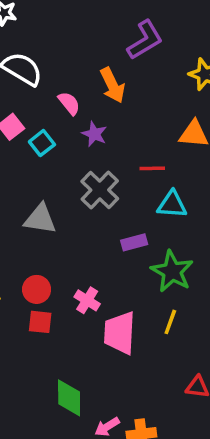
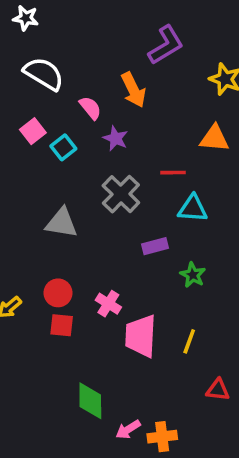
green star: (172, 271) -> (193, 275), size x0.6
yellow line: (170, 322) -> (189, 341), moved

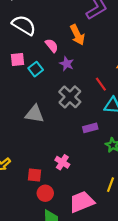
pink square: (33, 131) -> (17, 59), turned 32
red line: (173, 173) -> (101, 84), turned 56
red circle: (58, 293) -> (45, 193), moved
pink trapezoid: (141, 336) -> (82, 202), moved, turned 65

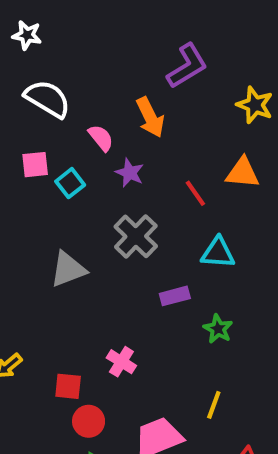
red line: (101, 84) -> (195, 193), moved
gray triangle: (35, 114) -> (68, 269), turned -30

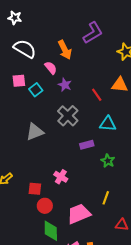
orange arrow: (150, 117) -> (65, 50), moved

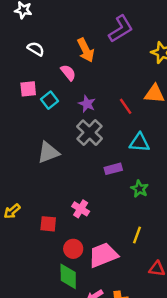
white semicircle: (25, 49) -> (36, 49), size x0.6
purple star: (65, 85) -> (87, 104), moved
red circle: (45, 206) -> (73, 249), moved

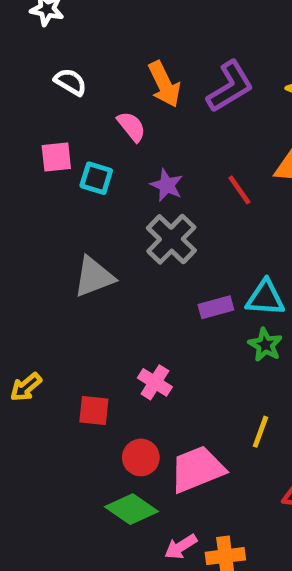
purple L-shape: (121, 29) -> (230, 87), moved
cyan square: (49, 100) -> (96, 178), turned -35
cyan triangle: (139, 143) -> (265, 298), moved
green diamond: (68, 276) -> (131, 509), turned -55

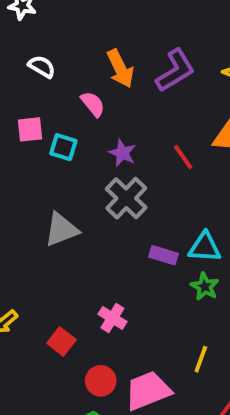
purple rectangle: (216, 307) -> (164, 255), turned 32
red square: (94, 411) -> (61, 342), turned 32

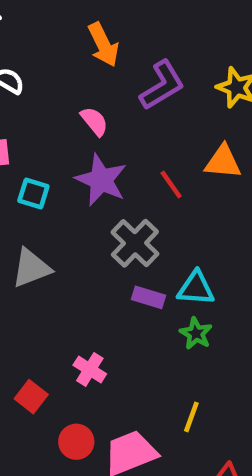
orange arrow: (120, 69) -> (103, 45), moved
pink semicircle: (93, 104) -> (94, 121), moved
cyan square: (63, 147) -> (33, 194), moved
purple star: (122, 153) -> (101, 180), size x1.6
gray cross: (126, 198) -> (135, 243), moved

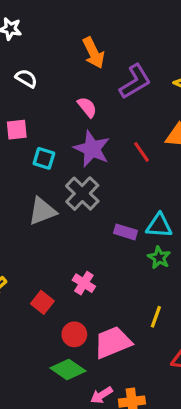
gray cross: (135, 243) -> (82, 194), moved

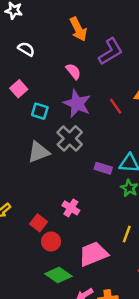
pink square: (17, 130) -> (19, 89), turned -35
red circle: (74, 334) -> (51, 241), moved

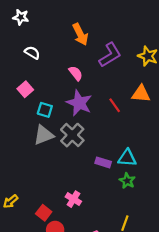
gray triangle: (39, 152) -> (44, 135), moved

